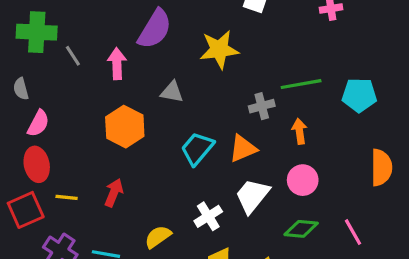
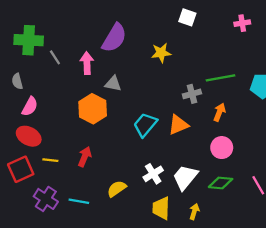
yellow star: (219, 49) -> (161, 53), size x0.7
gray triangle: (172, 92) -> (113, 84), moved
orange arrow: (300, 131) -> (219, 112), turned 30
red ellipse: (37, 164) -> (29, 136), turned -50
white trapezoid: (252, 196) -> (185, 177), moved

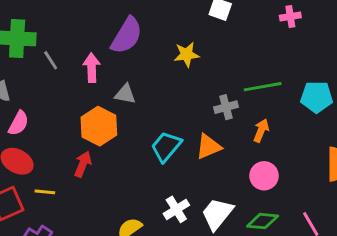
red arrow: (85, 157) -> (83, 164), moved

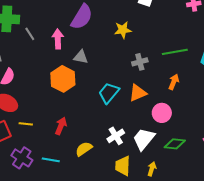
gray cross: (226, 107) -> (140, 62), moved
red arrow: (83, 164) -> (61, 126), moved
pink circle: (264, 176) -> (162, 113), moved

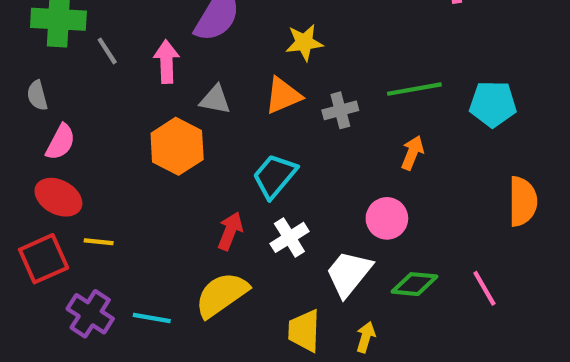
orange triangle: (138, 93) -> (283, 95), moved
red arrow: (61, 126) -> (230, 231), moved
white cross: (116, 136) -> (289, 237), moved
yellow semicircle: (84, 149) -> (222, 295), size x1.5

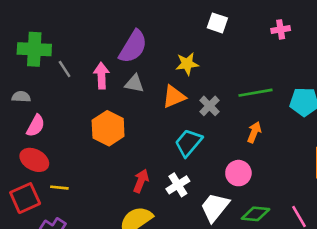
gray semicircle: (37, 95) -> (21, 97), turned 108
gray triangle: (215, 100) -> (134, 83), moved
gray cross: (340, 110) -> (209, 106), turned -30
cyan trapezoid: (275, 176) -> (188, 143), moved

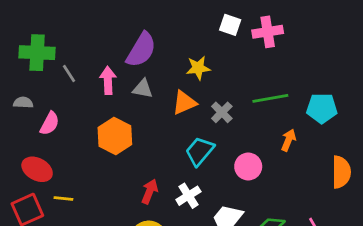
pink cross: (281, 29) -> (268, 32), moved, size x1.5
pink semicircle: (36, 126) -> (50, 123), moved
orange arrow: (254, 132) -> (288, 140), moved
pink circle: (238, 173) -> (248, 167), moved

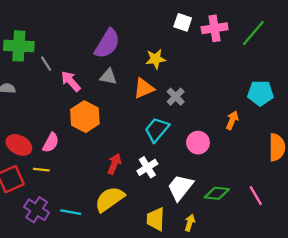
pink arrow: (108, 80) -> (71, 81), moved, turned -40
green line: (270, 98) -> (253, 33), moved, turned -40
pink semicircle: (50, 123) -> (51, 143), moved

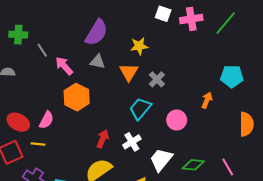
green cross: (19, 46) -> (18, 35), size x0.7
orange triangle: (144, 88) -> (129, 72), turned -36

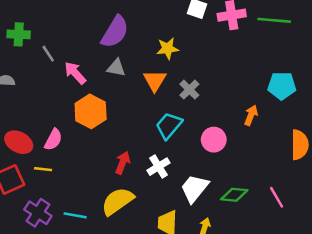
green line: (226, 23) -> (274, 20), turned 55

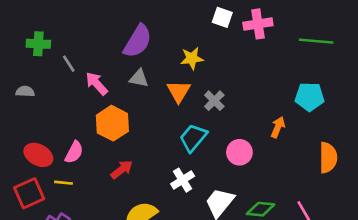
green line: (274, 20) -> (316, 41), moved
red arrow: (123, 163) -> (122, 169), moved, turned 30

